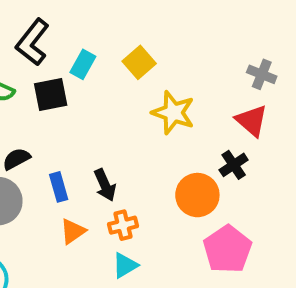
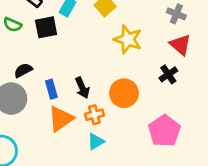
gray cross: (262, 74) -> (176, 14), moved
orange circle: (197, 195) -> (124, 93), moved
orange triangle: (73, 231) -> (61, 119), size x1.5

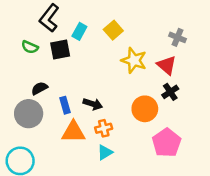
red triangle: (180, 45) -> (167, 65), moved
black arrow: (82, 88) -> (93, 104), turned -48
orange circle: (124, 93) -> (145, 109), moved
orange triangle: (61, 119) -> (73, 132), turned 35

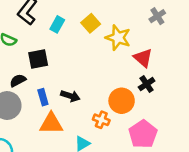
gray cross: (178, 37) -> (157, 16), moved, turned 35
black square: (60, 49) -> (38, 59), moved
yellow star: (134, 60) -> (118, 38), moved
orange cross: (104, 128) -> (101, 120), moved, turned 35

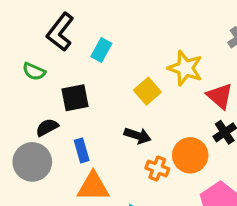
yellow square: (91, 23) -> (147, 91), moved
black arrow: (70, 96) -> (138, 136), moved
orange cross: (101, 120) -> (157, 168), moved

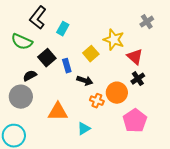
green semicircle: (34, 71) -> (22, 42), size x1.5
black square: (75, 98) -> (47, 58), turned -30
blue rectangle: (82, 150) -> (67, 66), moved

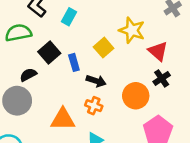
green semicircle: (22, 42) -> (18, 33), turned 145
orange cross: (97, 101) -> (94, 106), moved

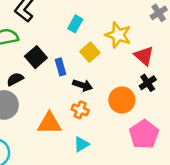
cyan rectangle: (69, 17) -> (75, 24), moved

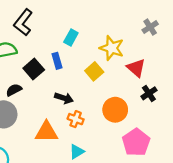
yellow square: (90, 52) -> (94, 71), moved
blue rectangle: (60, 67) -> (57, 61), moved
black cross: (148, 83) -> (149, 93), moved
black arrow: (83, 85) -> (64, 98), moved

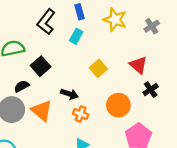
black L-shape: (23, 22) -> (46, 22), moved
yellow star: (112, 48) -> (115, 20), moved
blue rectangle: (57, 61) -> (79, 12), moved
orange triangle: (46, 132) -> (42, 111), moved, turned 40

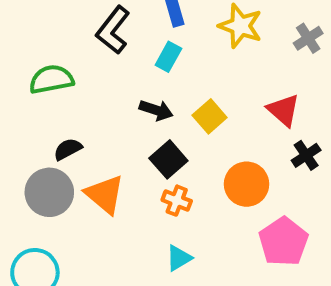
black square: (41, 66) -> (168, 159), moved
black arrow: (69, 94) -> (156, 110), moved

